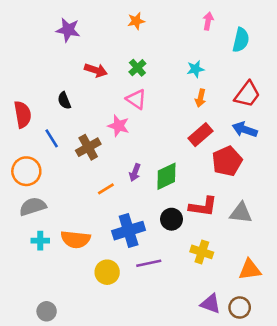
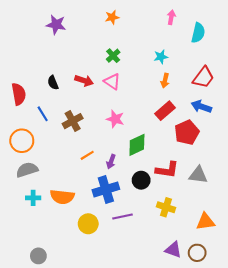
red arrow: (96, 70) -> (84, 81), moved
pink star: (118, 126) -> (115, 119), moved
purple arrow: (135, 172) -> (111, 161), moved

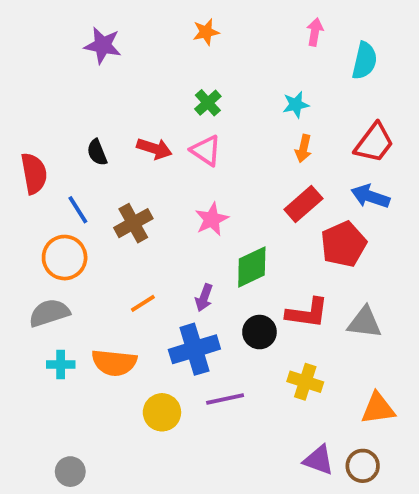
pink star: (115, 119) -> (212, 219), turned 30
orange circle: (22, 141) -> (65, 258), moved
orange line: (87, 155) -> (143, 303), moved

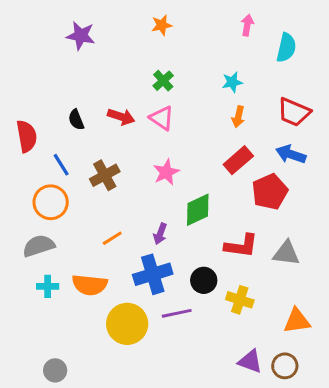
red trapezoid: (374, 143) -> (294, 112), turned 76
black circle: (259, 332) -> (204, 280), moved
yellow circle: (162, 412) -> (127, 324), size x1.4

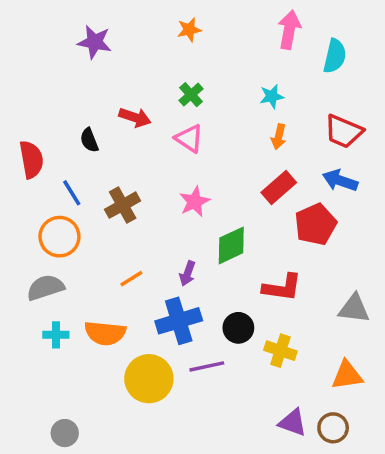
pink arrow: (247, 25) -> (289, 30), size x1.5
red arrow: (121, 117) -> (135, 117), moved
gray triangle: (286, 253) -> (354, 309), moved

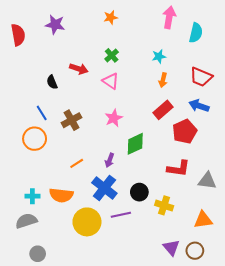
red semicircle: (31, 159) -> (18, 35), moved
gray semicircle: (45, 287) -> (26, 221), moved
red L-shape: (282, 287) -> (178, 168), moved
blue cross: (179, 321) -> (104, 188), turned -35
purple triangle: (293, 423) -> (171, 248), turned 30

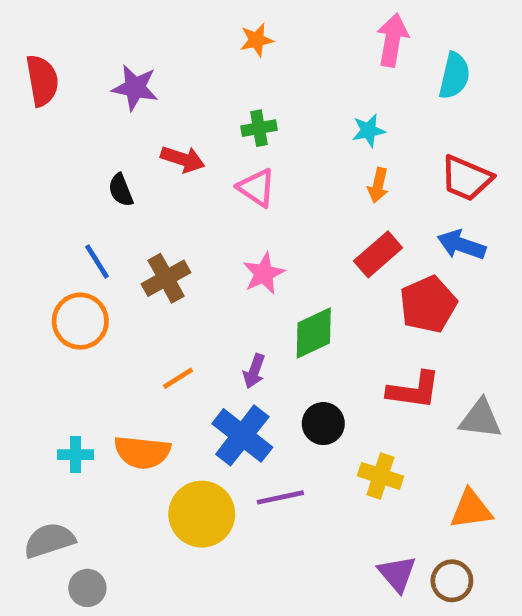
purple star: (55, 25) -> (135, 88), moved
green cross: (112, 55) -> (259, 128), turned 32
black circle: (139, 192) -> (323, 424), moved
gray semicircle: (26, 221) -> (49, 540), moved

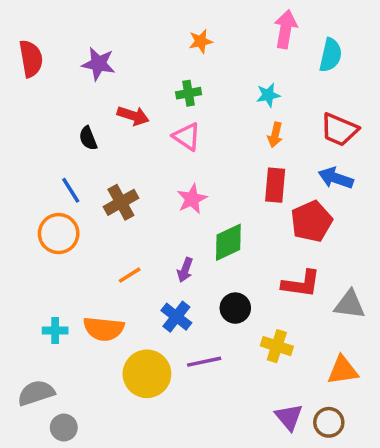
orange star: (257, 40) -> (201, 41), moved
red rectangle: (378, 254) -> (275, 185), turned -44
blue cross: (242, 435) -> (176, 317), size x0.7

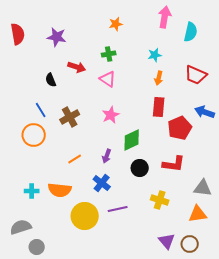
blue arrow: (336, 178) -> (205, 112), moved
gray triangle: (350, 305) -> (203, 188), moved
black circle: (235, 308) -> (140, 168), moved

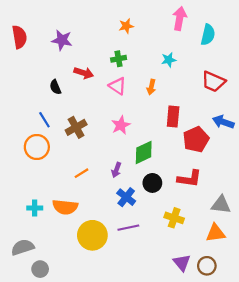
orange arrow: (159, 78) -> (151, 87), moved
blue cross: (102, 183) -> (126, 197), moved

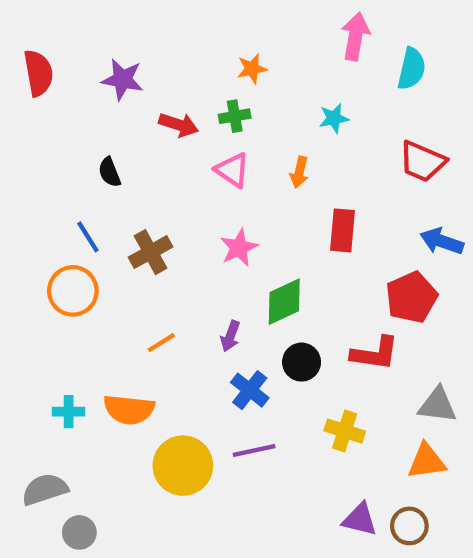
orange star: (126, 26) -> (252, 69), moved
red arrow: (84, 73) -> (179, 125), moved
red pentagon: (196, 139) -> (412, 297), moved
purple triangle: (182, 263) -> (360, 520), turned -36

